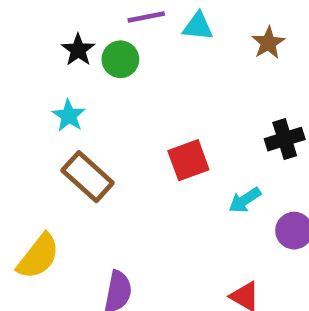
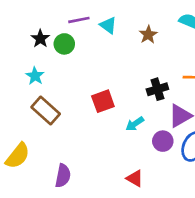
cyan triangle: (198, 26) -> (108, 25), turned 30

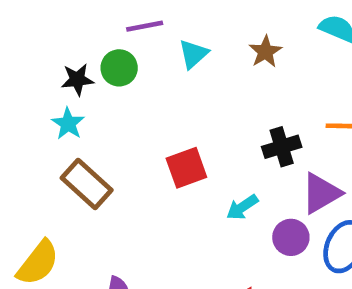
cyan triangle: (108, 25) -> (193, 54), moved, turned 42
black star: (40, 39) -> (77, 80), moved, turned 30

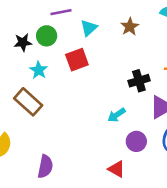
cyan star: (68, 124) -> (39, 70), moved
red square: (186, 168) -> (77, 60), moved
purple circle: (291, 237) -> (136, 141), moved

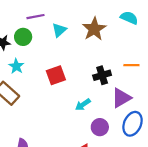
brown star: (130, 27) -> (94, 29), size x1.5
red square: (77, 60) -> (56, 75), moved

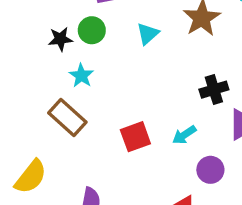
cyan triangle: (59, 30) -> (148, 34), moved
red square: (56, 75) -> (135, 137), moved

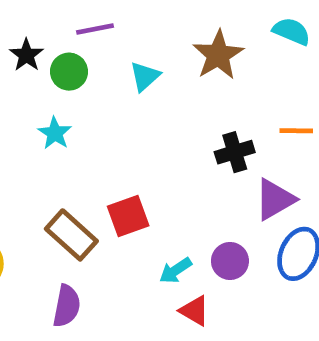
black star: (60, 39) -> (26, 55), moved, turned -30
brown rectangle: (67, 117) -> (71, 235), moved
cyan arrow: (184, 135) -> (176, 270), moved

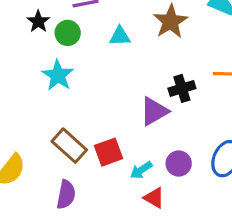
cyan triangle: (145, 76) -> (120, 36), turned 40
cyan star: (55, 133) -> (58, 75), size x1.4
purple triangle: (275, 199) -> (154, 111), moved
red square: (128, 216) -> (108, 152), moved

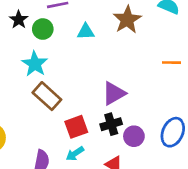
black cross: (182, 88) -> (111, 124), moved
brown rectangle: (69, 146) -> (47, 96), moved
cyan arrow: (141, 170) -> (75, 154), moved

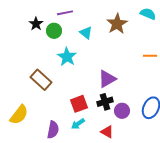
cyan triangle: (86, 32) -> (86, 33), turned 40
cyan star: (35, 64) -> (67, 57), moved
brown rectangle: (47, 96) -> (41, 80), moved

